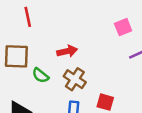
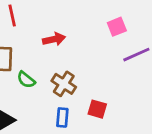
red arrow: (67, 51) -> (54, 39), moved

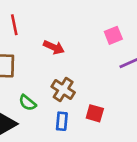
red arrow: (54, 39) -> (54, 47), turned 36
green semicircle: (26, 80) -> (27, 103), moved

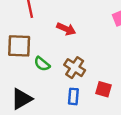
green semicircle: (27, 103) -> (42, 64), moved

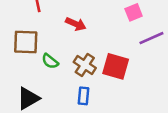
red square: (103, 89) -> (116, 66), moved, size x1.5

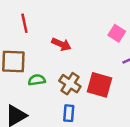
pink square: (134, 12) -> (117, 33), turned -35
green semicircle: (50, 61) -> (37, 80), turned 133

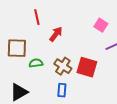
red line: (24, 23) -> (37, 17), moved
red arrow: (61, 44) -> (56, 34), turned -77

